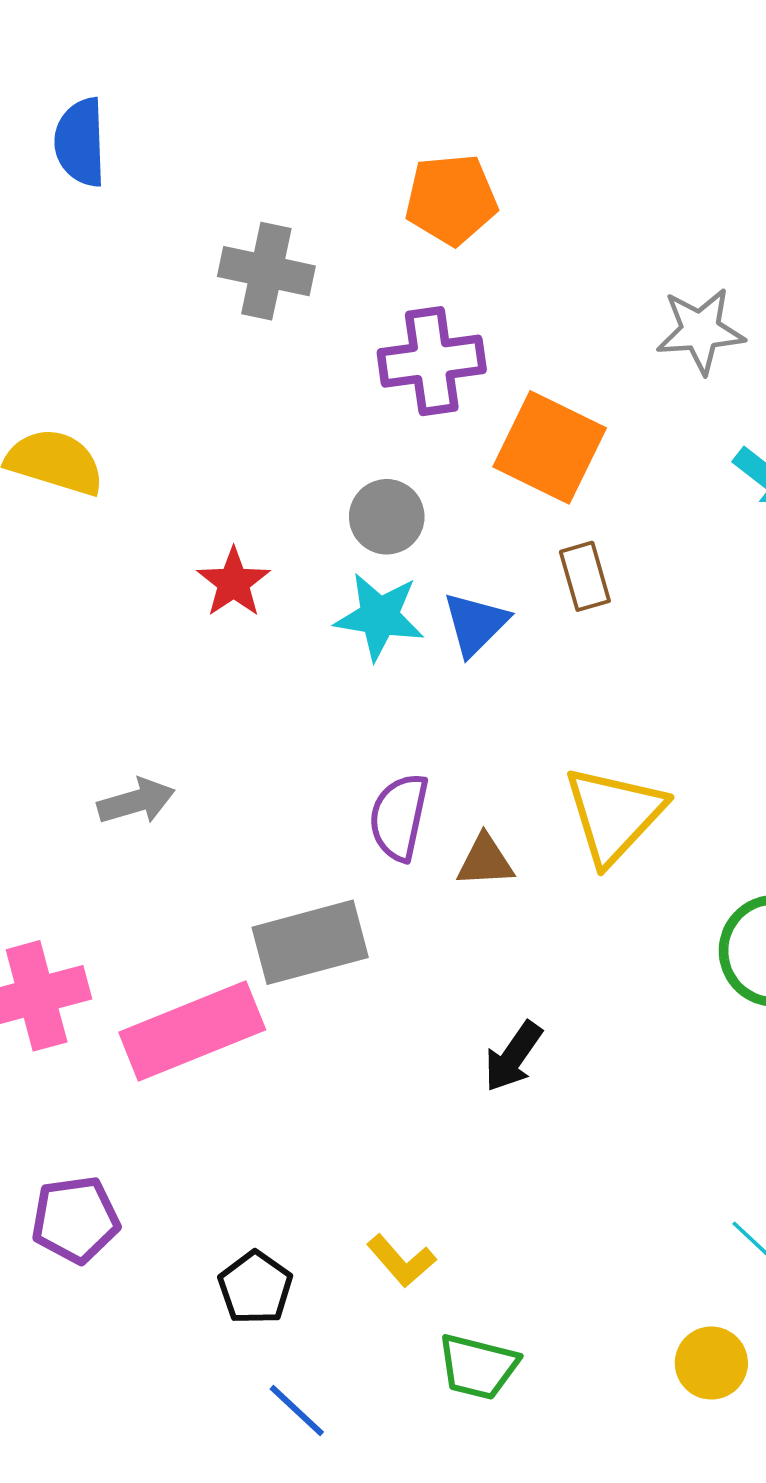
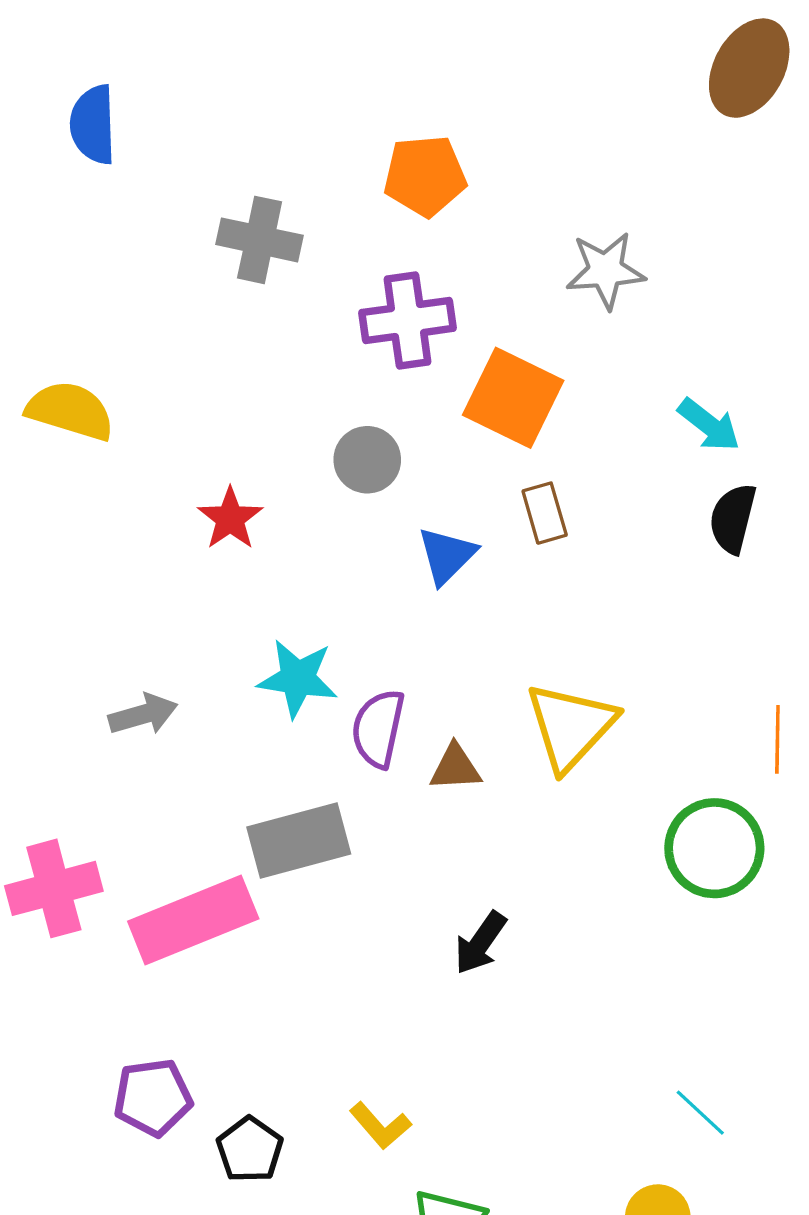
gray star: (700, 331) -> (606, 270), moved
cyan star: (379, 616) -> (298, 678), moved
purple pentagon: (75, 1220) -> (153, 1097), moved

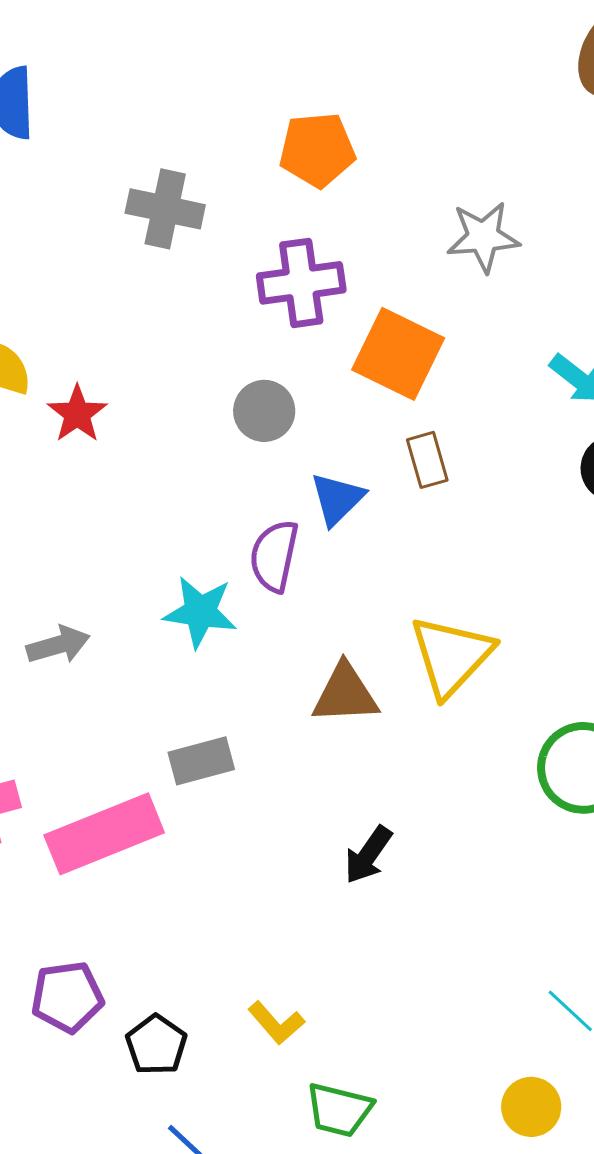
red star: (230, 518) -> (77, 414), moved
purple semicircle: (378, 728) -> (274, 556), moved
brown triangle: (455, 768) -> (345, 694), size x1.4
gray rectangle: (299, 841) -> (201, 761), size x0.7

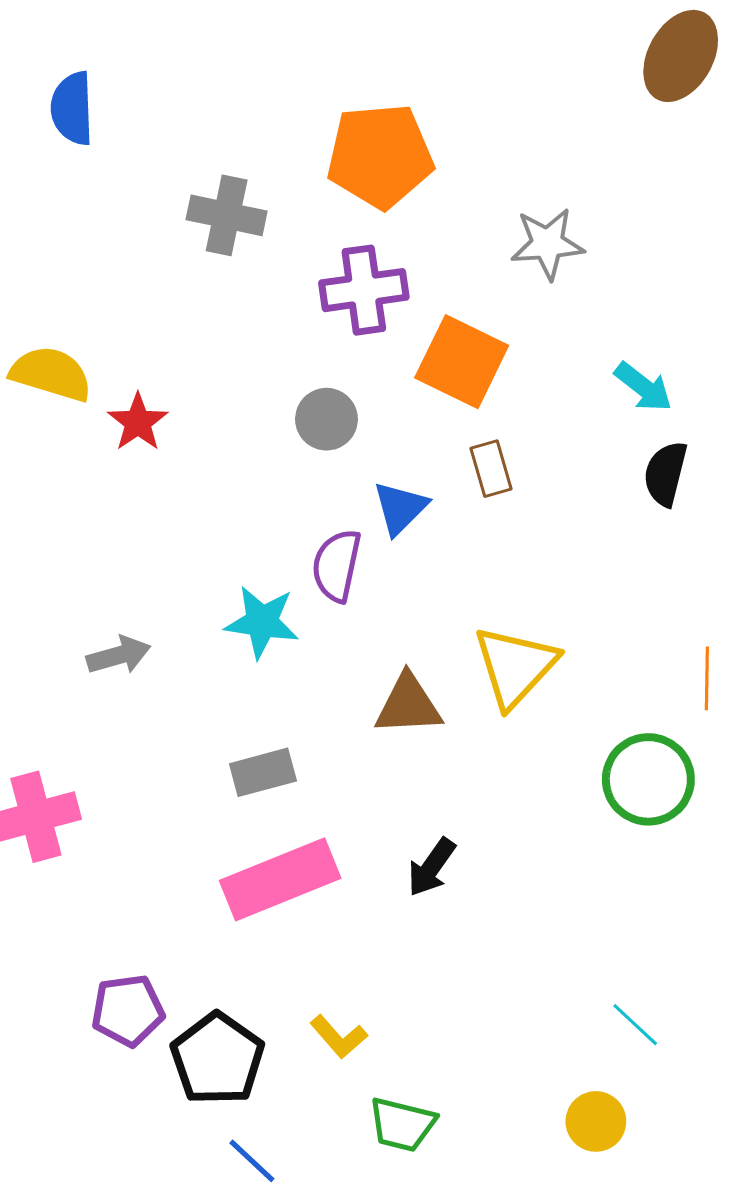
orange pentagon: (317, 150) -> (380, 156), size x1.4
pink rectangle: (104, 834) -> (280, 879), moved
black pentagon: (156, 1045) -> (218, 1059), size x1.5

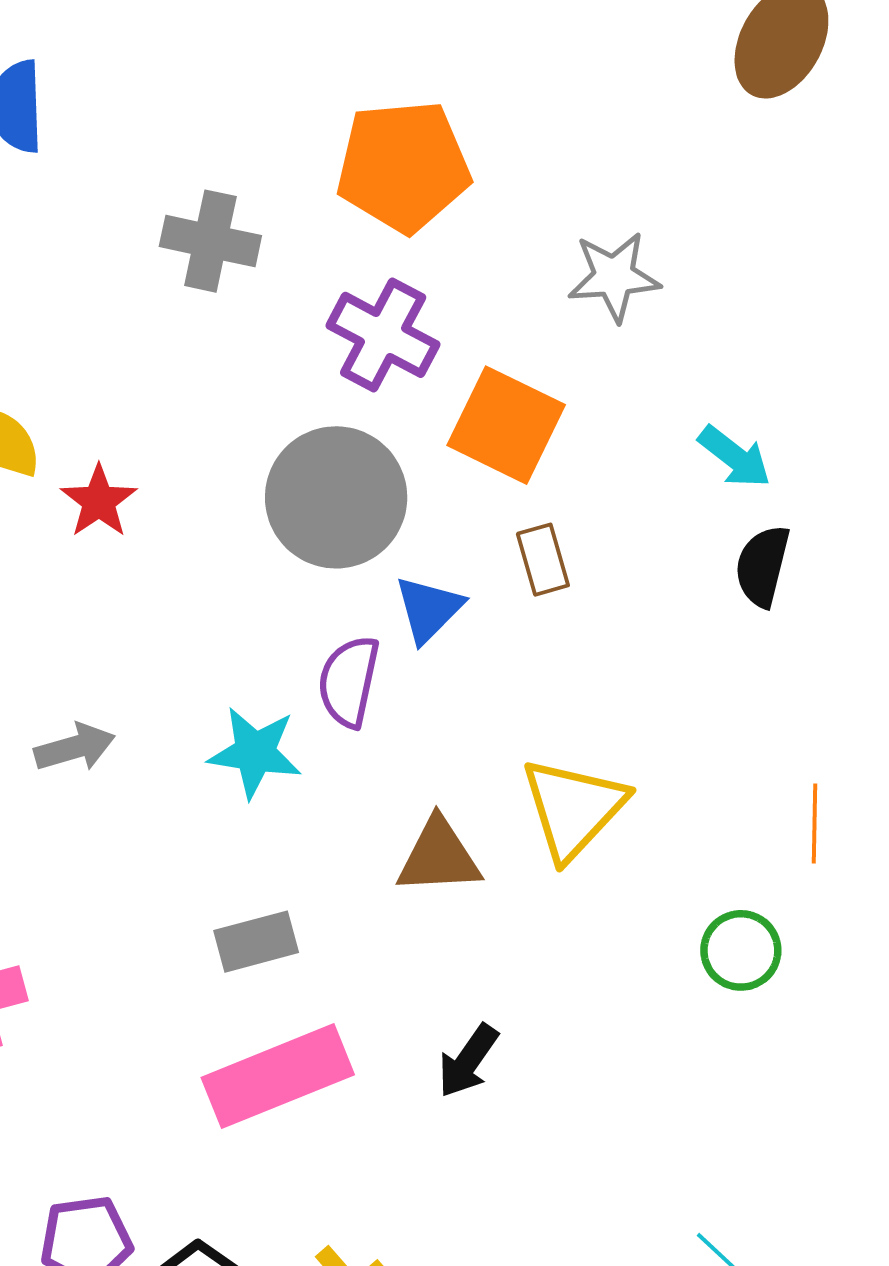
purple cross: (364, 290) -> (383, 335), turned 36
gray circle: (326, 419) -> (336, 497), size x1.8
gray arrow: (119, 655) -> (75, 747), moved
green circle: (648, 779) -> (741, 950), size x0.7

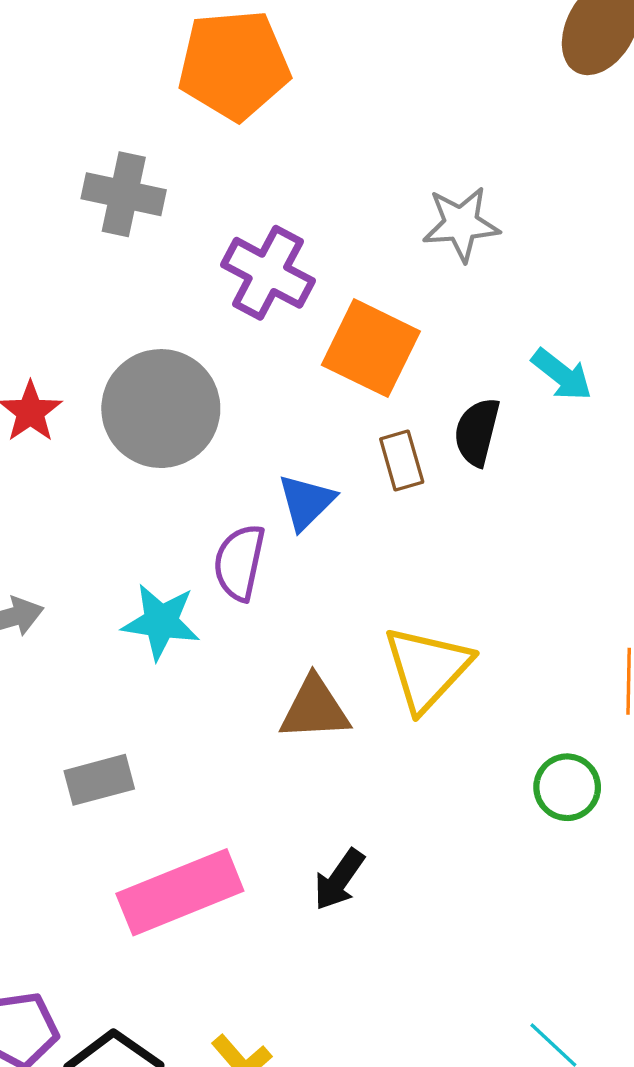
orange pentagon: (403, 166) -> (234, 65), moved
gray circle: (336, 497) -> (161, 409), moved
black semicircle: (762, 566) -> (477, 432), moved
gray rectangle: (256, 942) -> (99, 780), moved

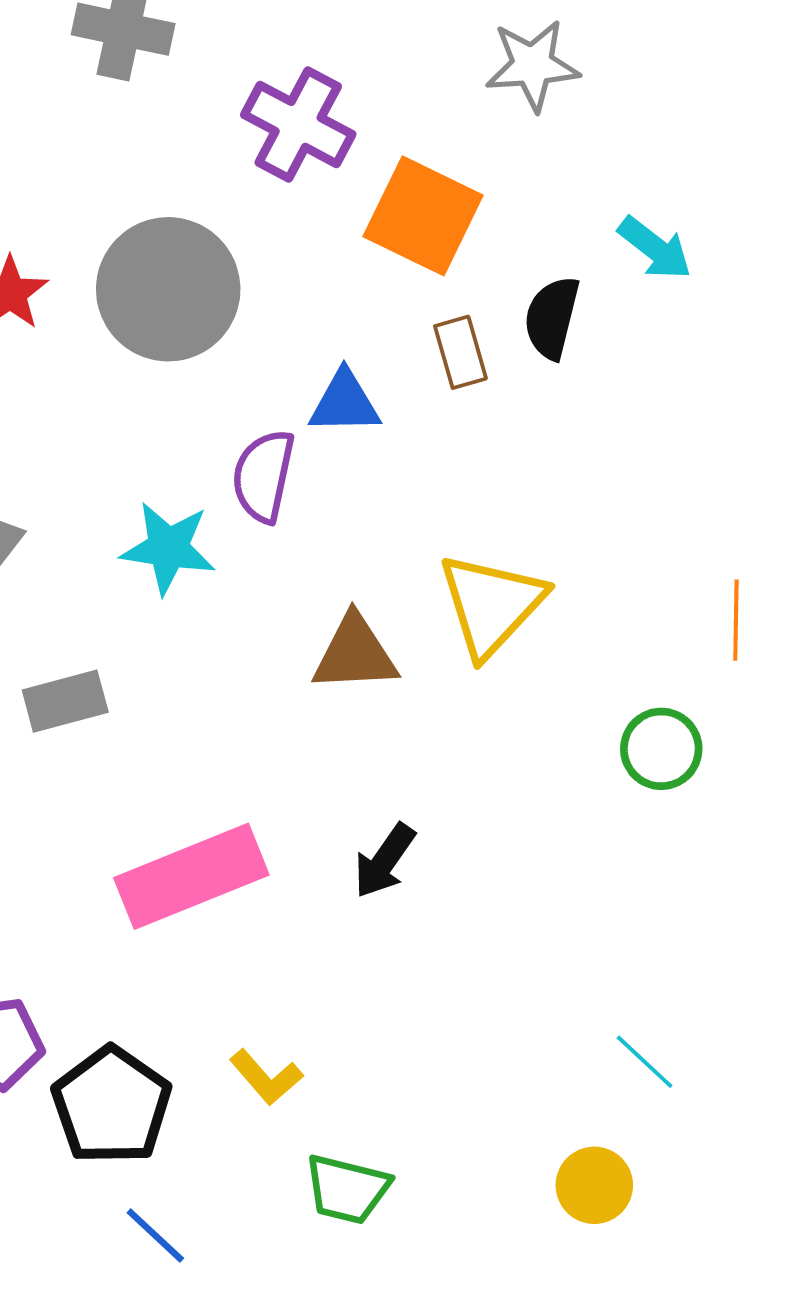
blue triangle: (306, 502) -> (345, 403), turned 44
gray rectangle: (99, 780) -> (65, 701), moved

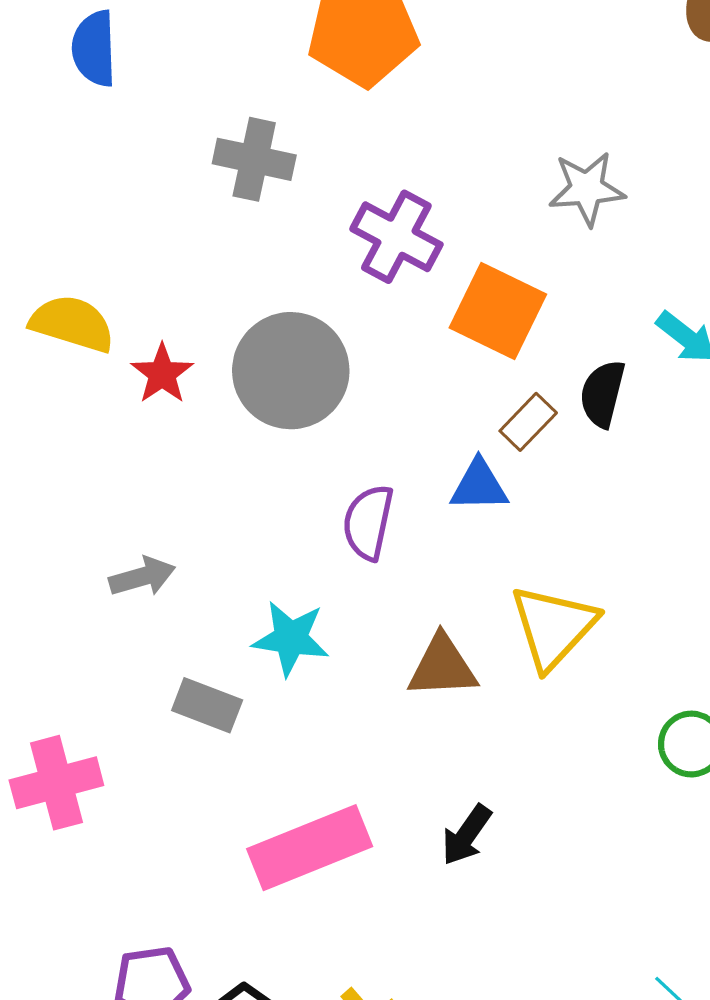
brown rectangle: (460, 352) -> (528, 422), turned 60
blue triangle: (345, 403) -> (479, 486), moved
cyan star: (168, 548) -> (291, 638), moved
gray rectangle: (65, 701) -> (207, 705), turned 36

